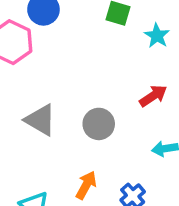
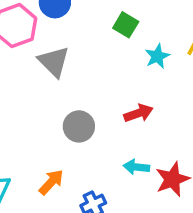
gray triangle: (40, 120) -> (54, 62), moved

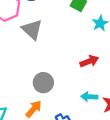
gray circle: (79, 126) -> (43, 83), moved

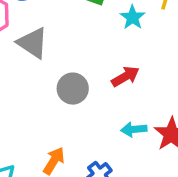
gray circle: (43, 83) -> (73, 89), moved

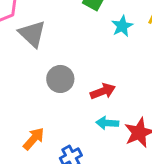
red arrow: (125, 76) -> (103, 91), moved

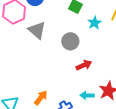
gray circle: (60, 79) -> (70, 41), moved
cyan arrow: (107, 123) -> (87, 95), moved

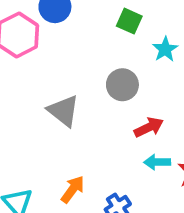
gray triangle: (37, 30) -> (63, 111), moved
cyan arrow: (87, 95) -> (157, 162), moved

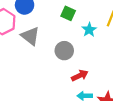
gray triangle: (63, 111) -> (30, 36), moved

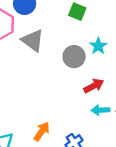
cyan star: (89, 30) -> (98, 46), moved

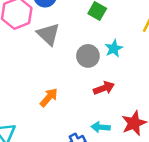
cyan arrow: (100, 110) -> (101, 127), moved
orange arrow: (42, 131) -> (49, 97), moved

